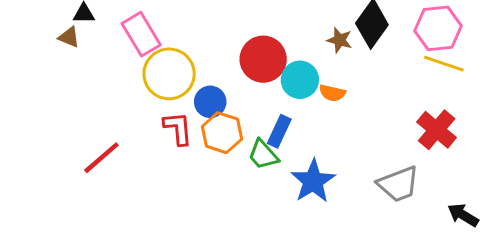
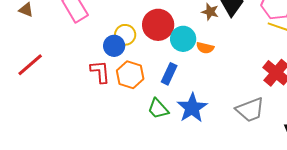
yellow circle: (169, 74) -> (125, 35), moved, size x0.6
blue circle: (210, 102) -> (114, 46), moved
green trapezoid: (263, 155) -> (158, 109), moved
red line: (101, 158) -> (30, 65), moved

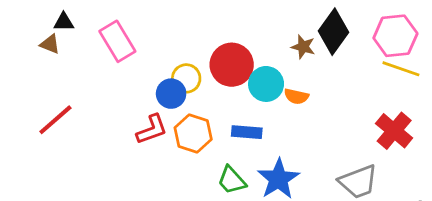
red L-shape: (100, 72) -> (152, 129), turned 75
blue rectangle: (169, 74) -> (247, 132), turned 70

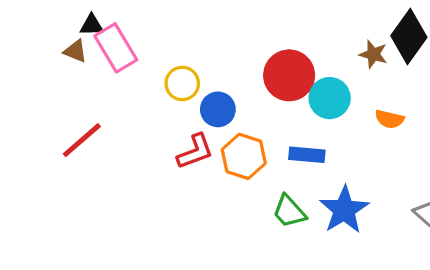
pink rectangle: (117, 41) -> (116, 48), moved
yellow circle: (186, 78) -> (182, 83), moved
orange semicircle: (296, 96) -> (390, 119), moved

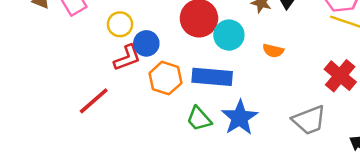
red line: (82, 140) -> (94, 101), moved
red L-shape: (195, 151) -> (127, 58), moved
blue rectangle: (307, 155) -> (212, 77), size x1.5

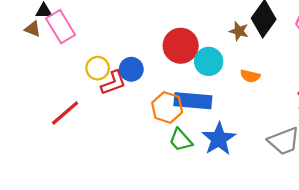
yellow circle: (120, 24) -> (98, 68), moved
orange hexagon: (165, 78) -> (167, 107), moved
red line: (94, 101) -> (65, 113), moved

